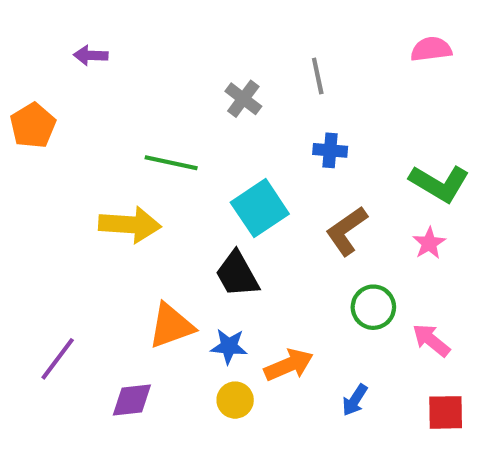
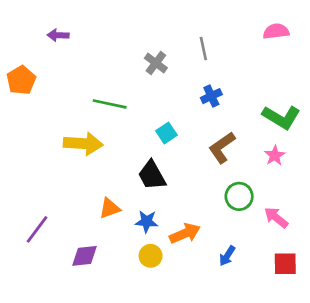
blue cross: (330, 150) -> (211, 96), turned -30
cyan square: (260, 208) -> (166, 133), size x0.6
orange triangle: (171, 326) -> (110, 208), size x0.7

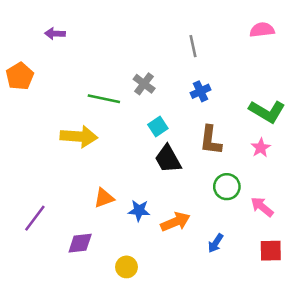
gray cross: (156, 63) -> (144, 84), moved
brown L-shape: (222, 148) -> (211, 140), turned -48
black trapezoid: (152, 175) -> (168, 159), moved
yellow circle: (151, 256) -> (126, 267), moved

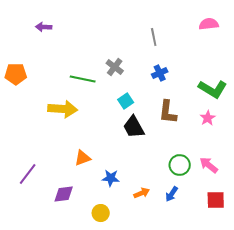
orange pentagon: (20, 76) -> (16, 74), moved, turned 30
green circle: (227, 187) -> (180, 165), moved
blue star: (139, 211) -> (111, 178), moved
orange arrow: (175, 222) -> (142, 193), moved, size x0.7

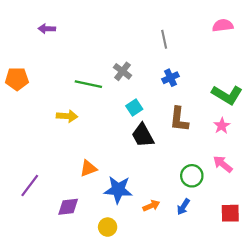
yellow arrow: (63, 109) -> (67, 116), size x0.7
pink arrow: (209, 165) -> (223, 164), moved
blue star: (111, 178) -> (118, 190), size x1.5

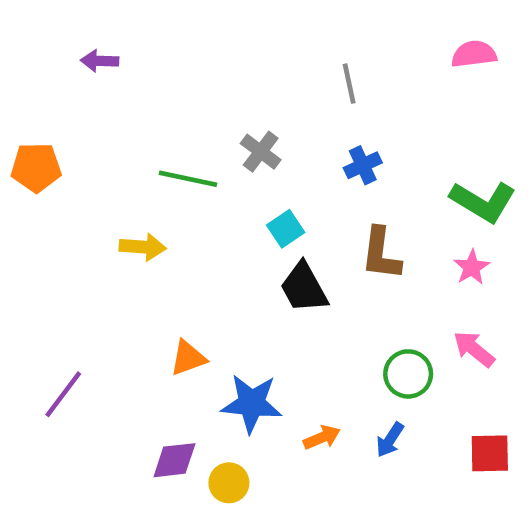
purple diamond: (68, 207) -> (174, 460), moved

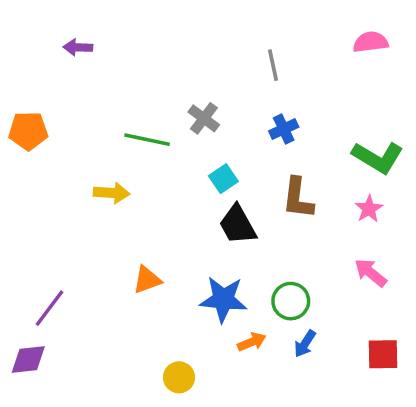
green circle: (408, 374) -> (291, 301), moved
blue star: (252, 403) -> (223, 299), moved
purple diamond: (174, 460) -> (28, 360), moved

